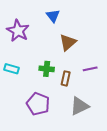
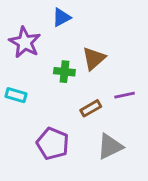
blue triangle: (53, 16) -> (61, 17), moved, turned 40
green cross: (47, 69) -> (64, 72), moved
brown rectangle: (66, 78) -> (91, 108), turned 48

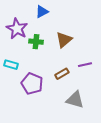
green cross: (64, 72) -> (36, 42), moved
purple pentagon: (53, 144) -> (32, 84), moved
gray triangle: (110, 146) -> (75, 100), turned 42

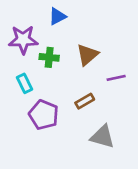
purple star: (17, 29) -> (23, 40), turned -30
cyan rectangle: (11, 65) -> (25, 83), moved, turned 48
purple line: (85, 65) -> (116, 78), moved

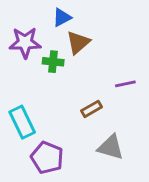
brown triangle: (87, 55) -> (78, 43), moved
cyan rectangle: (25, 83) -> (22, 122), moved, size x1.5
purple pentagon: (44, 115) -> (47, 158), moved

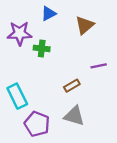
brown triangle: (78, 43) -> (85, 25), moved
gray triangle: (111, 147) -> (74, 116), moved

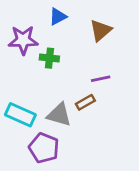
purple line: (99, 66) -> (101, 79), moved
cyan rectangle: (17, 96) -> (20, 115), turned -40
gray triangle: (74, 116) -> (59, 115), moved

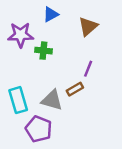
purple line: (101, 79) -> (88, 69), turned -56
cyan rectangle: (20, 115) -> (18, 100), turned 50

